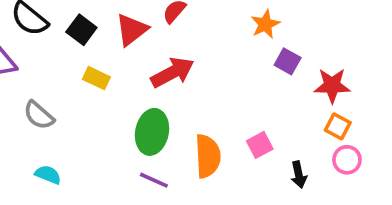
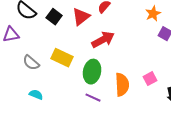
yellow rectangle: (96, 78) -> (62, 58), moved, size x1.5

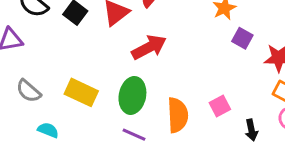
yellow rectangle: (62, 58) -> (81, 92), moved
gray semicircle: (31, 63) -> (29, 91), moved

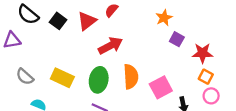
pink square: (220, 106) -> (161, 87), size x1.5
orange semicircle: (178, 115) -> (131, 77), moved

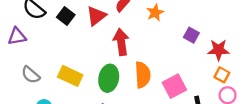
orange star: (164, 18) -> (155, 13), moved
red arrow: (110, 46) -> (121, 42), turned -70

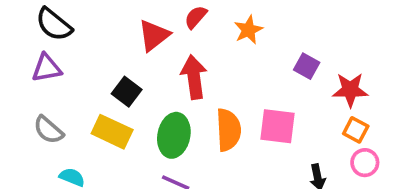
black square: (66, 16) -> (127, 92), moved
purple triangle: (17, 36) -> (47, 68), moved
pink square: (174, 86) -> (278, 126), moved, turned 35

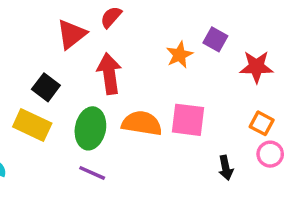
orange star: (248, 30) -> (179, 55), moved
purple square: (307, 66) -> (215, 39), moved
red star: (350, 90) -> (256, 67), moved
orange semicircle: (228, 130) -> (142, 123), turned -78

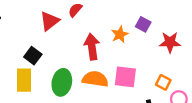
red arrow: (109, 74) -> (92, 47), moved
orange square: (262, 123) -> (163, 82), moved
yellow rectangle: (32, 125) -> (24, 80), turned 65

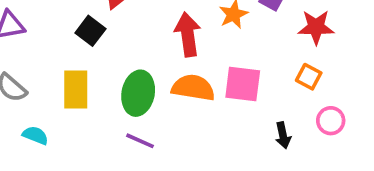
black square: (33, 56) -> (90, 31), moved
orange square: (163, 82) -> (309, 77), moved

